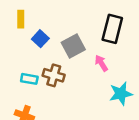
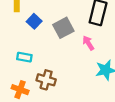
brown cross: (54, 75) -> (46, 80), moved

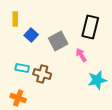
brown cross: (46, 80) -> (42, 74), moved

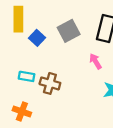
yellow rectangle: (15, 19) -> (18, 19), size x1.5
gray square: (58, 41) -> (69, 31), moved

